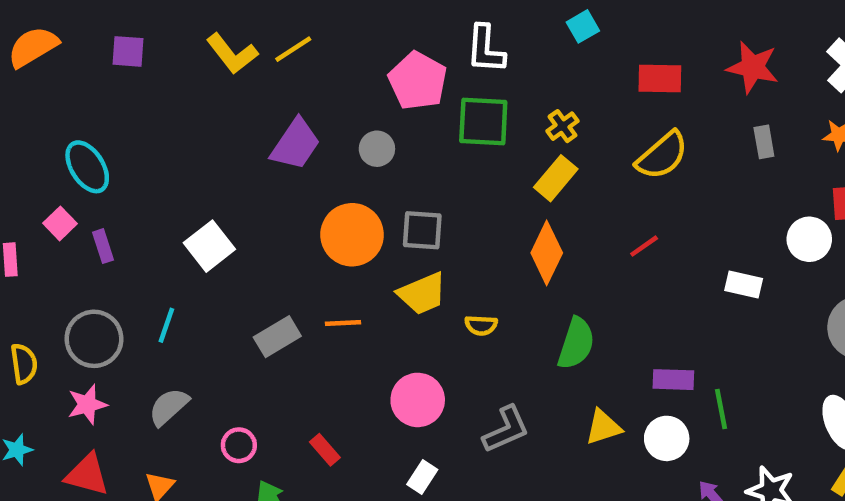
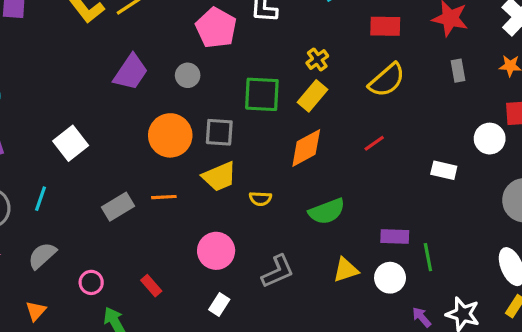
green square: (483, 122) -> (262, 94), moved
orange diamond: (547, 253) -> (306, 148), turned 36
green semicircle: (576, 343) -> (327, 211), turned 51

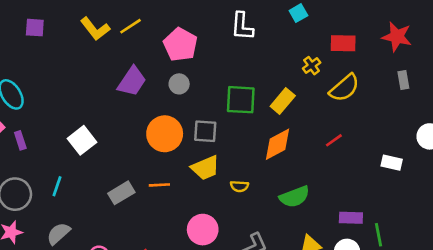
pink pentagon: (216, 28) -> (180, 45), moved
yellow cross: (317, 59) -> (312, 66), moved

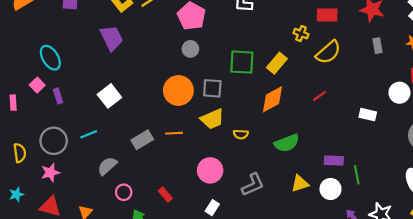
yellow cross: (312, 66) -> (301, 34), turned -32
purple trapezoid: (132, 81) -> (112, 38), moved, turned -60
cyan line: (57, 186) -> (89, 134), turned 49
gray semicircle: (58, 233) -> (107, 166), moved

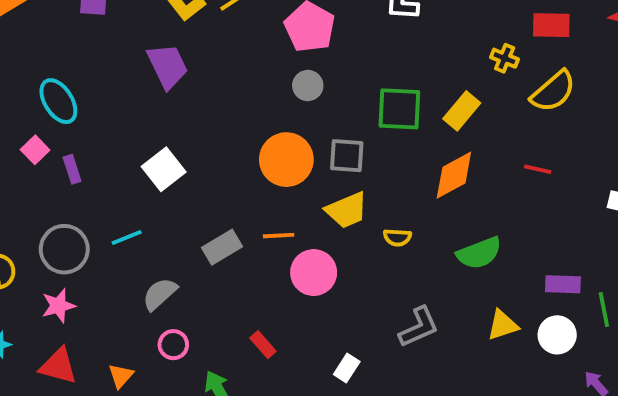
red line: (320, 96) -> (538, 169), turned 48
pink circle: (210, 170) -> (314, 273), moved
pink circle: (124, 192) -> (173, 345), moved

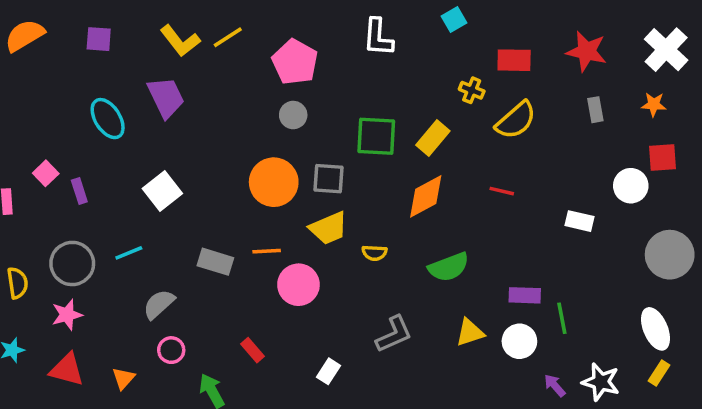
cyan ellipse: (58, 101) -> (108, 119), moved
gray rectangle: (222, 247) -> (215, 262), turned 48

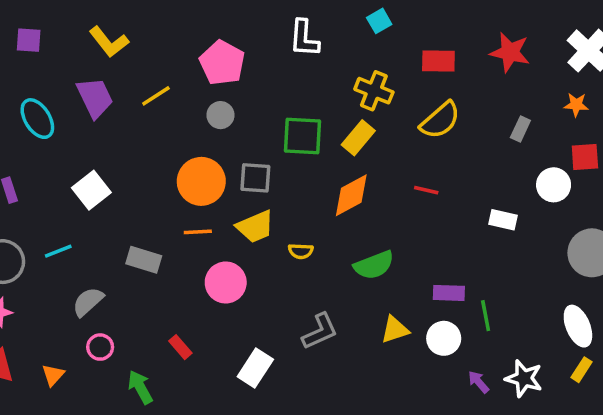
yellow line: (228, 37) -> (156, 96), moved
yellow cross: (472, 90) -> (374, 91), moved, size x1.5
gray rectangle: (595, 110) -> (520, 129), moved, turned 35
orange line: (267, 251) -> (198, 232), moved
white rectangle: (329, 371) -> (255, 368), size x1.5

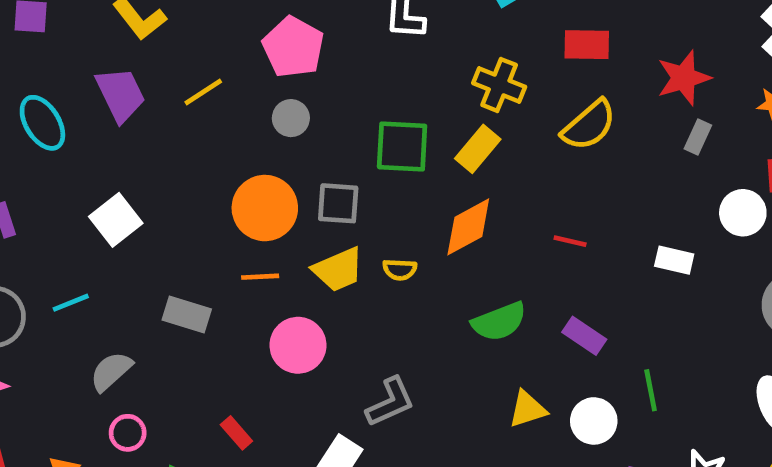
red star: (510, 52) -> (684, 78), moved, turned -30
red line: (426, 190) -> (570, 241), moved
yellow semicircle: (301, 251) -> (400, 270), moved
purple rectangle: (449, 293) -> (584, 336), moved, turned 32
gray L-shape: (320, 331) -> (390, 402), moved

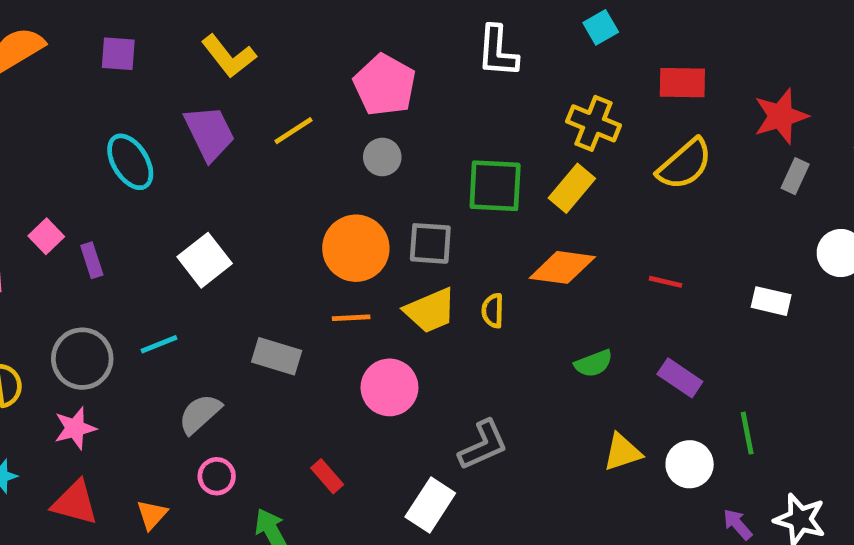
orange diamond: (468, 227) -> (562, 267), turned 36
yellow semicircle: (400, 270) -> (493, 311), turned 88
green semicircle: (499, 322) -> (594, 363), size x0.7

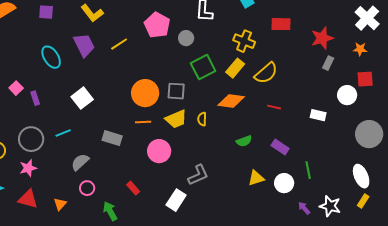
gray circle: (382, 157) -> (186, 38), moved
yellow semicircle: (685, 164) -> (266, 73), moved
green square: (495, 186) -> (203, 67), turned -30

